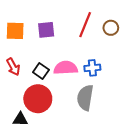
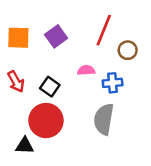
brown circle: (111, 28) -> (128, 50), moved
purple square: (46, 30) -> (56, 36), turned -30
pink semicircle: (66, 68) -> (86, 70), moved, size x0.6

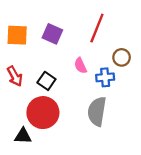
purple square: (56, 36) -> (52, 34), turned -30
brown circle: (128, 50) -> (122, 57), moved
pink semicircle: (86, 70) -> (80, 66), turned -112

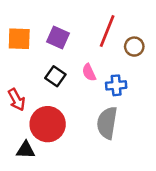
brown circle: (122, 57) -> (134, 47), moved
red arrow: (15, 76) -> (17, 100), moved
black square: (46, 81) -> (55, 76), moved

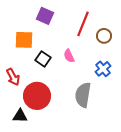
purple square: (58, 37) -> (45, 16), moved
orange square: (19, 39) -> (24, 40), moved
blue cross: (116, 85) -> (103, 69), moved, turned -35

